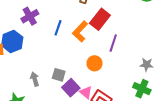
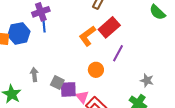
blue line: (58, 28) -> (44, 24), moved, turned -35
gray square: (59, 75) -> (57, 83), moved
purple square: (71, 88) -> (68, 89), turned 30

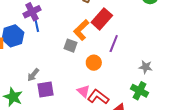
gray arrow: (34, 75) -> (33, 75), turned -128
gray square: (57, 83) -> (71, 46), moved
purple square: (68, 89) -> (46, 89), moved

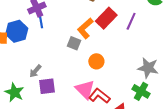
purple line: (114, 44) -> (131, 21), moved
gray star: (146, 67) -> (148, 68), size x1.5
pink triangle: (83, 91) -> (85, 89), size x1.5

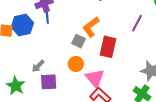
red rectangle: (106, 18) -> (108, 47), moved, turned -35
orange circle: (96, 61) -> (76, 64), moved
pink triangle: (85, 89) -> (95, 78), moved

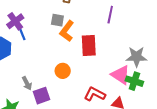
gray square: (78, 41) -> (57, 20), moved
gray arrow: (38, 66) -> (27, 83), turned -56
pink triangle: (95, 78) -> (121, 75), moved

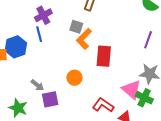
purple line: (110, 15) -> (148, 40), moved
purple cross: (15, 21) -> (43, 15), moved
gray arrow: (27, 83) -> (37, 85), turned -32

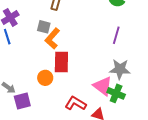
red rectangle: (104, 56) -> (61, 62), moved

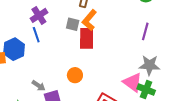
orange L-shape: (52, 38) -> (89, 20), moved
red rectangle: (61, 62) -> (87, 38), moved

